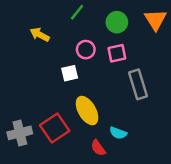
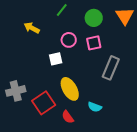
gray rectangle: (138, 84) -> (111, 68), turned 40
gray cross: (20, 133) -> (16, 91), moved
red semicircle: (98, 148) -> (68, 117), moved

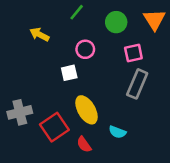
pink square: (94, 43) -> (133, 53), moved

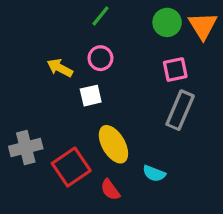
green circle: (116, 22) -> (167, 22), moved
yellow arrow: (40, 34) -> (60, 68), moved
pink circle: (85, 49) -> (100, 58), moved

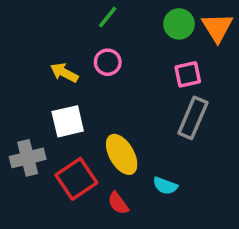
white square: (91, 96) -> (68, 121), moved, size x1.4

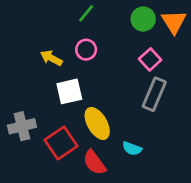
pink square: (188, 74) -> (150, 59), turned -30
white square: (68, 121) -> (69, 91), moved
red semicircle: (118, 203) -> (94, 162), size x1.4

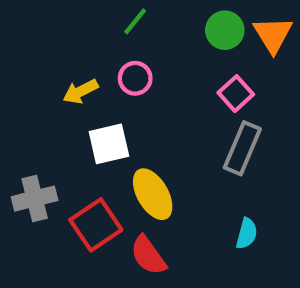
yellow arrow: (51, 58) -> (80, 91), turned -55
cyan semicircle: (132, 149) -> (247, 234), moved, turned -96

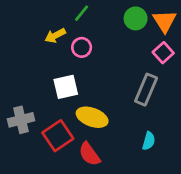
yellow arrow: (80, 91) -> (55, 36), moved
pink square: (236, 94) -> (163, 53), moved
yellow ellipse: (153, 194) -> (92, 117), turned -40

